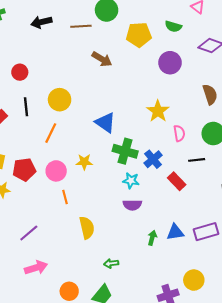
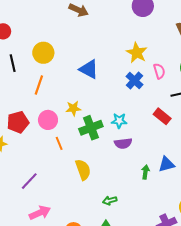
green cross: (125, 151) -> (91, 128), moved, turned -30
blue cross: (153, 159) -> (134, 80), moved

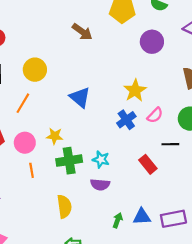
pink semicircle: (159, 71) -> (155, 115), turned 49
yellow semicircle: (83, 170) -> (64, 206), moved

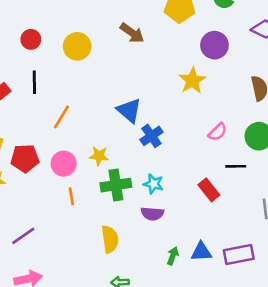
yellow circle: (35, 70) -> (77, 46), moved
yellow star: (135, 90) -> (192, 81), moved
blue cross: (126, 120) -> (151, 136), moved

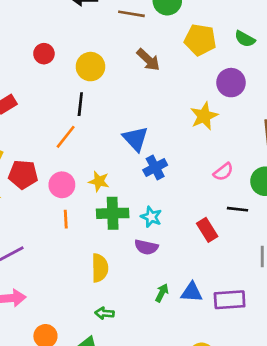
black line: (34, 82) -> (80, 104), moved

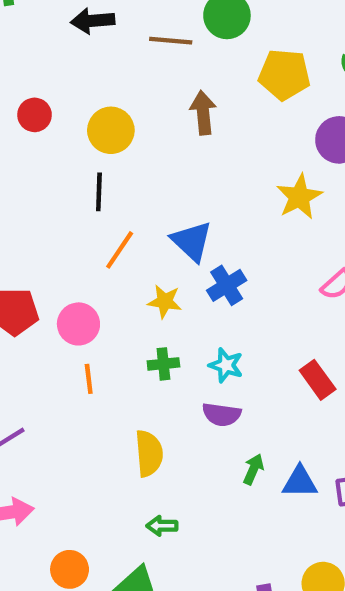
brown arrow: (148, 60) -> (203, 113), turned -135
orange line: (66, 137) -> (120, 250), moved
yellow star: (99, 181) -> (165, 301), moved
green cross: (113, 213) -> (163, 364), size x0.6
green arrow: (162, 293) -> (253, 469), moved

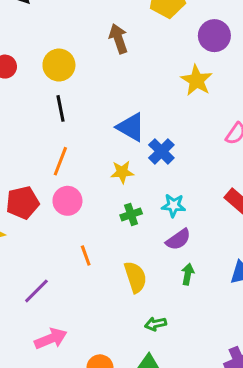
orange line: (120, 250) -> (60, 161), moved
orange line: (89, 379) -> (86, 255), moved
purple semicircle: (222, 414) -> (178, 239), turned -30
green arrow: (253, 469) -> (188, 274), moved

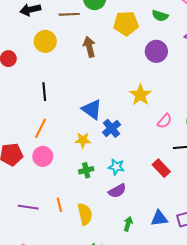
yellow circle: (59, 65) -> (45, 41), moved
yellow star: (197, 80) -> (140, 95), moved
orange line: (86, 255) -> (59, 205), moved
green arrow: (188, 274) -> (128, 224), moved
purple line: (36, 291) -> (28, 207), moved, turned 48

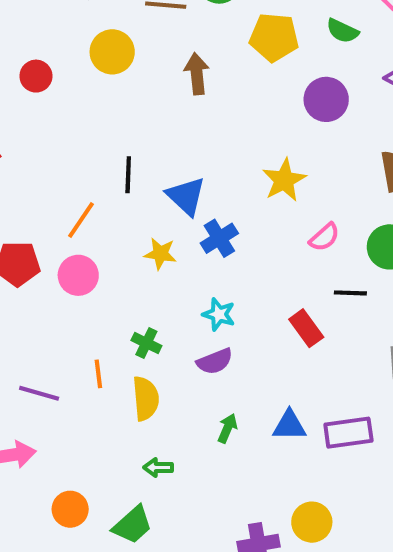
black line: (44, 92) -> (128, 175), moved
green cross: (86, 170) -> (146, 343), moved, turned 32
purple line: (28, 207) -> (39, 393), moved

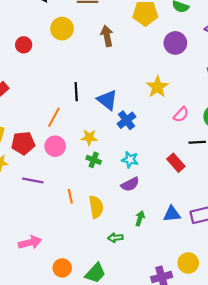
yellow star: (160, 254) -> (89, 137), moved
green cross: (146, 343) -> (94, 160), moved
purple line: (39, 393) -> (33, 180), moved
green arrow: (158, 467) -> (115, 238), moved

